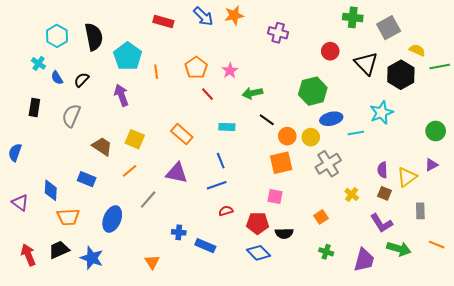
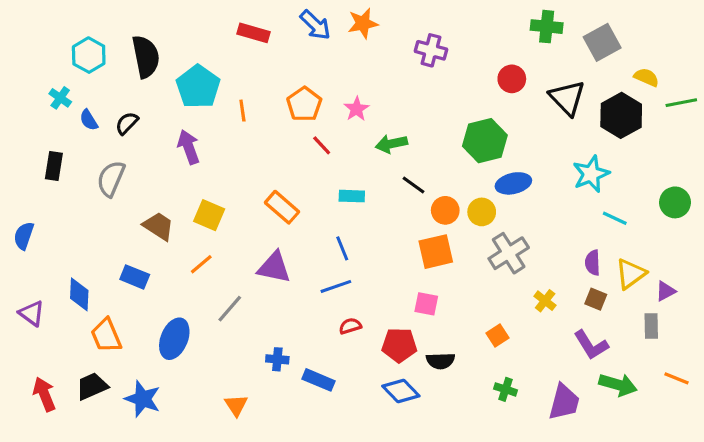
cyan line: (356, 133) -> (615, 218), moved, turned 35
purple triangle: (432, 165) -> (665, 291), moved
orange trapezoid: (68, 217) -> (106, 336), turned 70

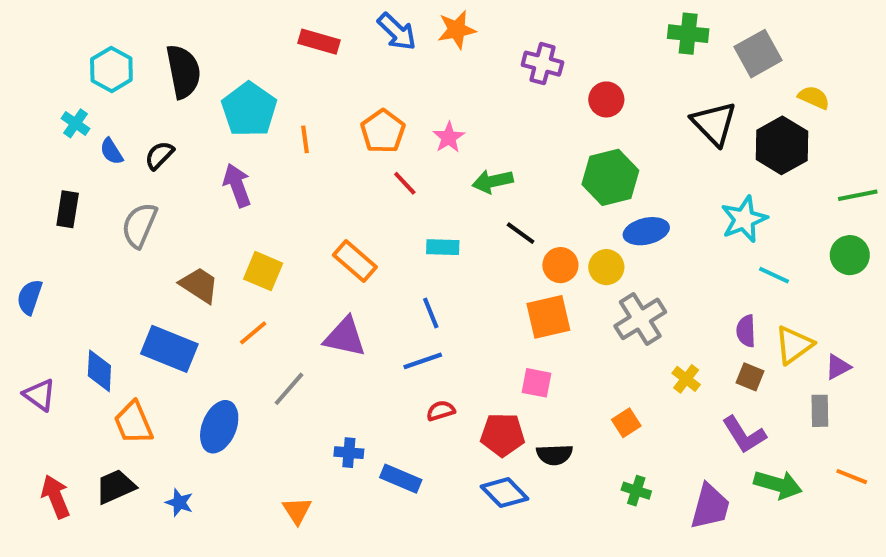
red circle: (512, 79) -> (606, 99), moved
green line: (681, 103) -> (858, 195), moved
blue rectangle: (135, 277) -> (169, 349), size x1.5
blue star: (143, 399) -> (179, 503), size x0.6

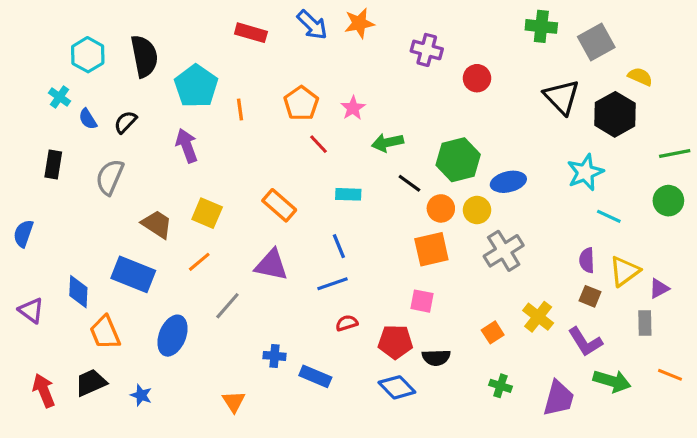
green hexagon: (610, 177) -> (458, 160), moved
yellow cross: (686, 379) -> (538, 317), moved, size x1.4

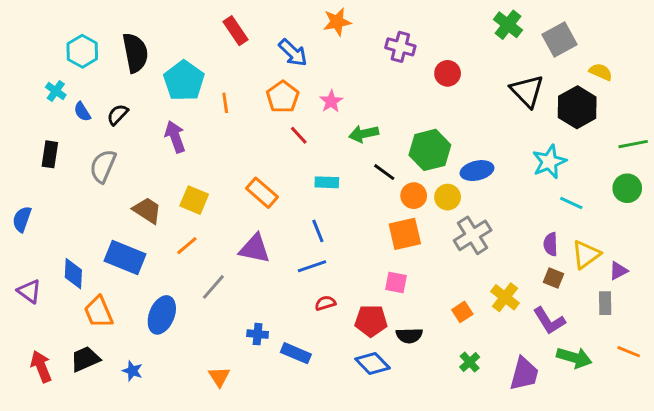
blue arrow: (312, 25) -> (293, 53), moved
green cross: (541, 26) -> (508, 25), turned 32
red rectangle: (251, 33) -> (235, 31), turned 40
green cross: (500, 386) -> (470, 362), turned 30

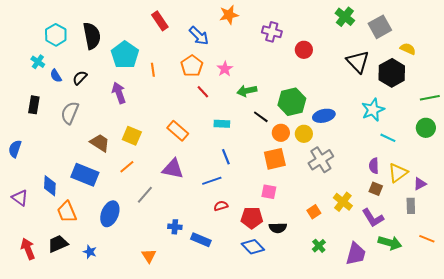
blue line: (318, 231) -> (226, 157), moved

